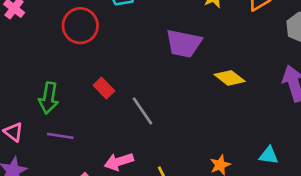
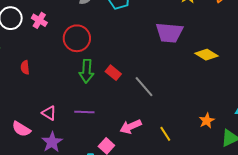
red circle: (80, 26) -> (77, 38), moved
green arrow: (49, 98) -> (87, 71), moved

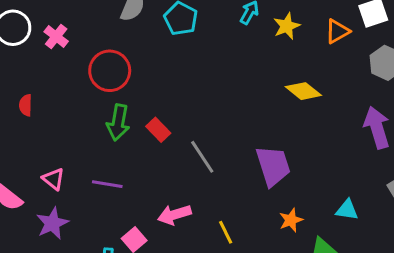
purple trapezoid: (169, 33) -> (273, 166), moved, turned -120
yellow diamond: (207, 55) -> (303, 91), moved

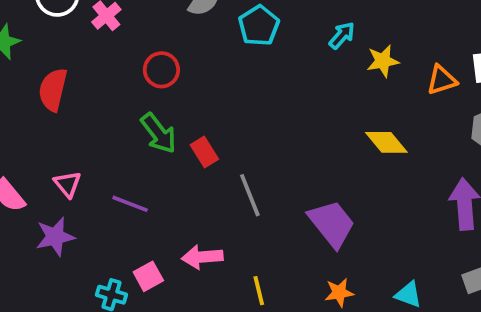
red circle: (110, 71) -> (161, 70), size x0.7
red semicircle: (26, 105) -> (53, 90), size x1.6
green arrow: (118, 122) -> (159, 133), turned -60
purple trapezoid: (273, 166) -> (332, 224), turned -33

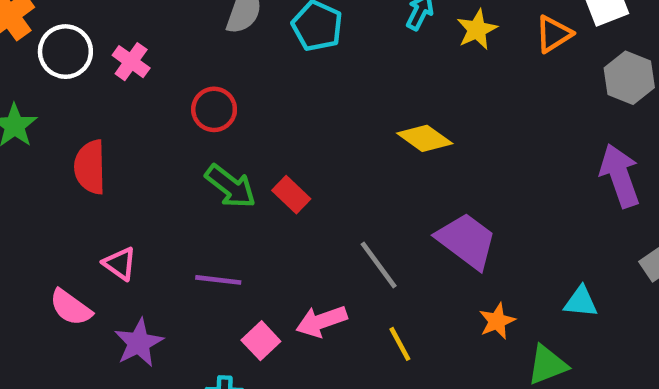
yellow diamond: (386, 142) -> (425, 138), moved
pink triangle: (68, 184) -> (120, 264), moved
gray line: (250, 195) -> (379, 265), moved
pink square: (148, 276) -> (261, 341), moved

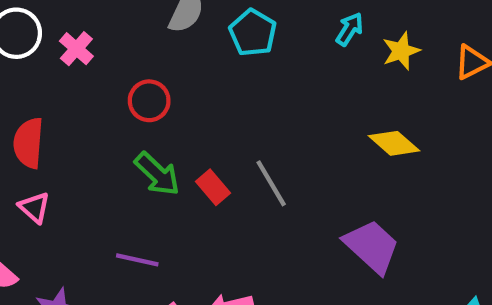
yellow diamond: (425, 138) -> (394, 143), moved
pink triangle: (120, 264) -> (34, 207), moved
gray line: (379, 265) -> (271, 183), moved

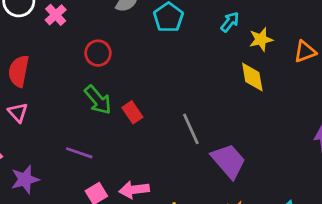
yellow diamond: (394, 143) -> (252, 77), moved, turned 32
gray line: (271, 183) -> (191, 129), moved

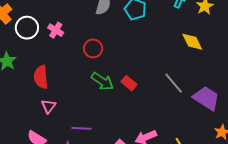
yellow diamond: (252, 77) -> (192, 42), moved
pink triangle: (18, 112) -> (49, 106), turned 35
purple line: (79, 153) -> (82, 128), moved

